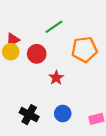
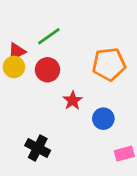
green line: (54, 27) -> (49, 36), moved
blue circle: (63, 113) -> (103, 119), moved

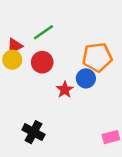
blue circle: (103, 119) -> (86, 78), moved

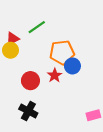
orange pentagon: (97, 57) -> (62, 52), moved
red circle: (42, 62) -> (30, 81), moved

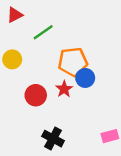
red triangle: (13, 39) -> (15, 15), moved
black cross: (28, 111) -> (53, 139), moved

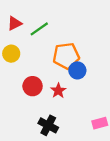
red triangle: (15, 15) -> (15, 23), moved
red star: (64, 89) -> (58, 91), moved

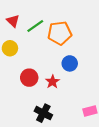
red triangle: (15, 23) -> (13, 21), turned -48
orange pentagon: (66, 56) -> (60, 33), moved

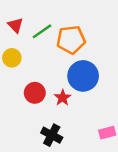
blue circle: (70, 63) -> (83, 76), size x1.6

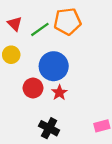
orange pentagon: (71, 40) -> (67, 21), moved
blue circle: (83, 76) -> (54, 66), moved

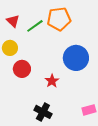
blue circle: (54, 66) -> (76, 58), moved
red circle: (33, 88) -> (22, 69), moved

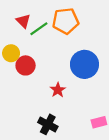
red triangle: (13, 21) -> (23, 21), moved
red circle: (22, 69) -> (26, 65), moved

